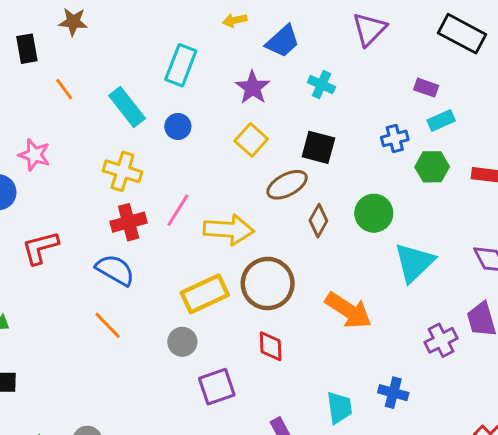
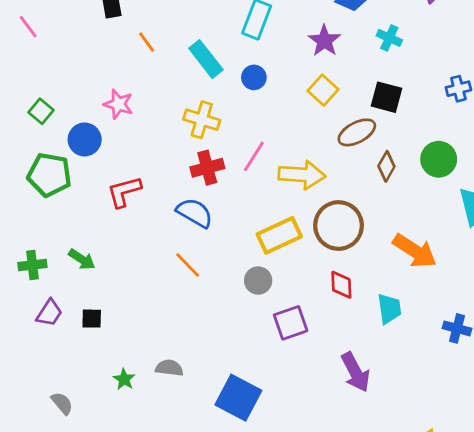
cyan trapezoid: (339, 408) -> (389, 309), moved

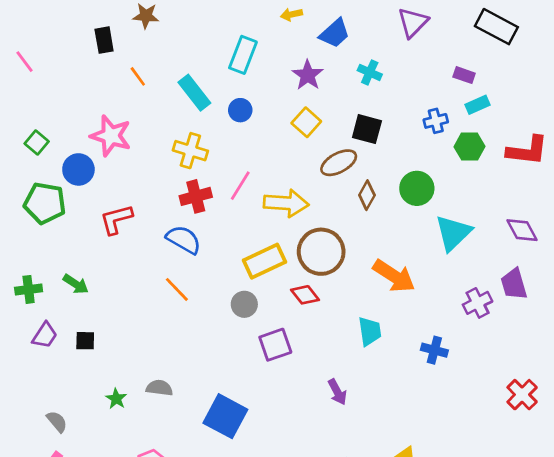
pink star: (118, 104) -> (111, 136), size x1.4
red diamond: (341, 285) -> (305, 295), moved, turned -36
purple arrow: (355, 372) -> (337, 392), size x0.7

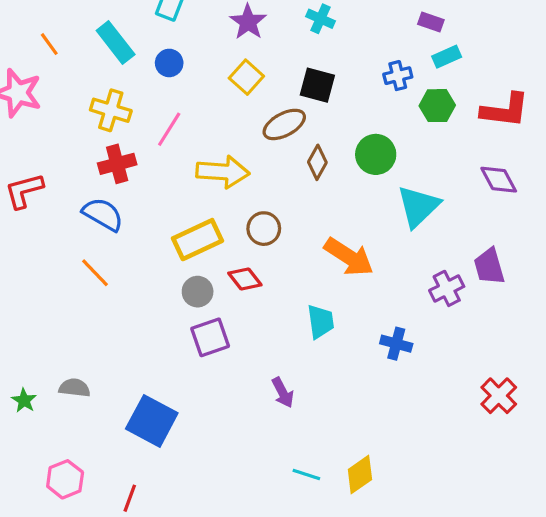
orange line: (138, 76) -> (49, 44), moved
pink line: (240, 186) -> (169, 129), moved
purple diamond: (522, 230) -> (499, 180), moved
brown circle: (321, 252) -> (264, 229), size x0.6
gray circle: (244, 304) -> (198, 292), moved

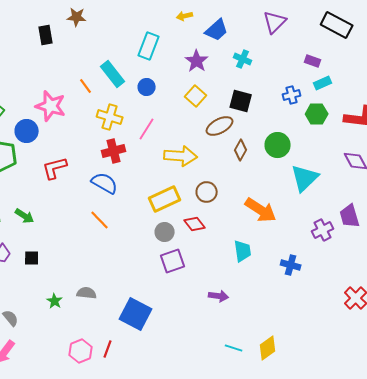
orange line: (49, 44) -> (86, 86), moved
purple arrow: (283, 393) -> (219, 296), turned -54
red line: (130, 498) -> (108, 349), moved

